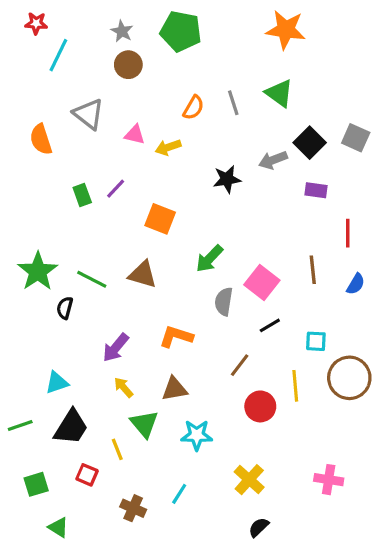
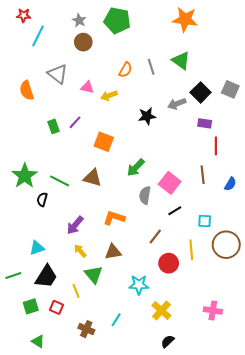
red line: (348, 233) -> (216, 146), moved
cyan star: (197, 435) -> (139, 285), moved
green square: (36, 484) -> (31, 306), moved

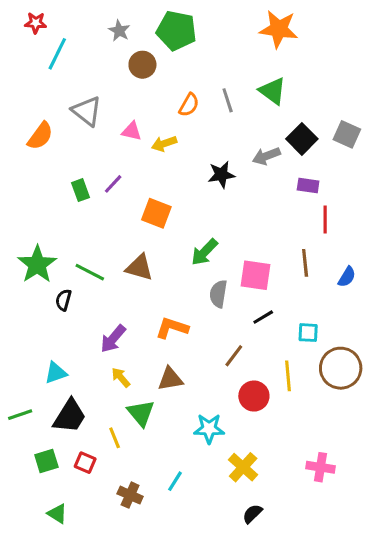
brown circle: (83, 42) -> (142, 65), moved
orange semicircle: (27, 90) -> (40, 136), turned -126
pink square: (170, 183) -> (255, 275), turned -30

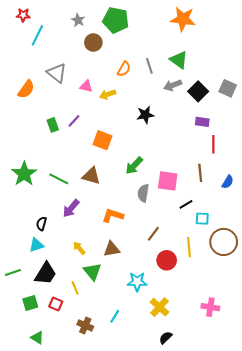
gray arrow: (266, 156) -> (173, 85), moved
black semicircle: (63, 300) -> (41, 224), moved
black line: (263, 317) -> (186, 204), moved
purple arrow: (113, 339) -> (71, 208), moved

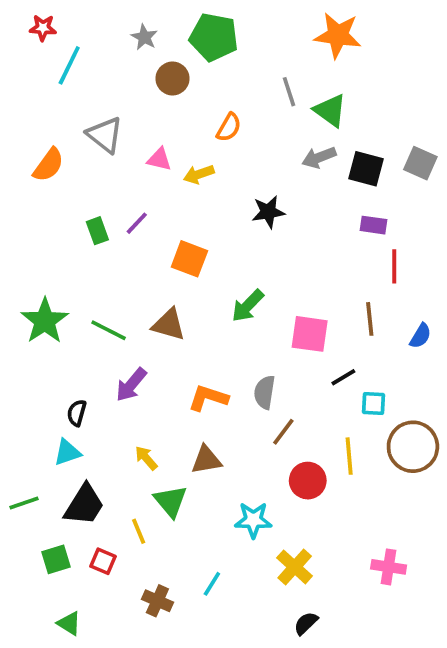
gray line: (149, 66) -> (289, 92), moved
black square: (198, 91) -> (366, 169), turned -30
gray semicircle: (143, 193) -> (265, 392), moved

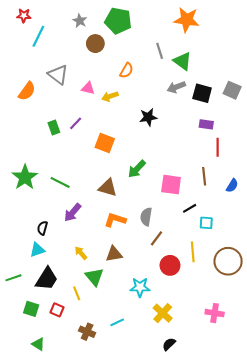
brown triangle: (169, 325) -> (108, 188), moved
brown circle: (413, 447) -> (228, 261), moved
green square: (56, 559) -> (31, 309), turned 35
cyan line: (212, 584) -> (117, 322), turned 32

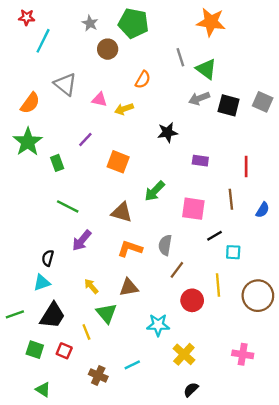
purple rectangle: (206, 124) -> (200, 161), moved
green rectangle: (54, 128) -> (57, 163), moved
green star: (25, 177) -> (28, 142), moved

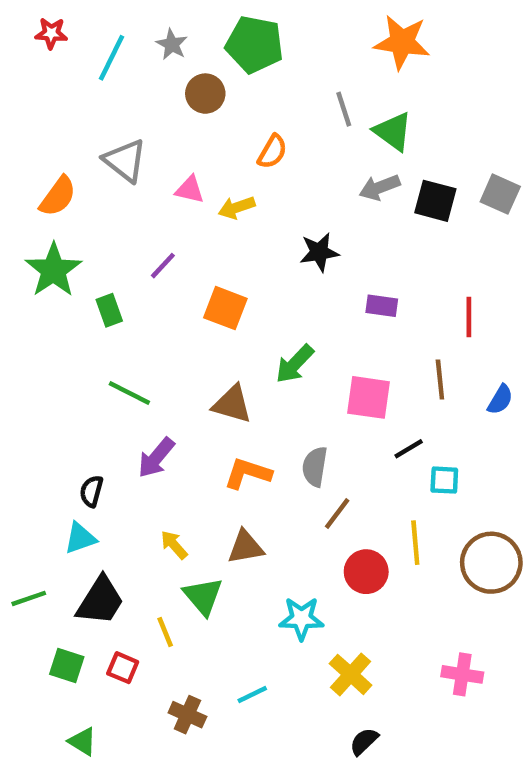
cyan line: (43, 41) -> (111, 58), moved

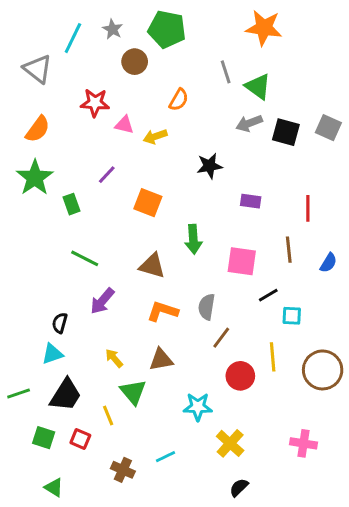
red star: (51, 33) -> (95, 103), moved, size x1.4
gray triangle: (125, 161) -> (38, 69), moved
green arrow: (295, 364) -> (193, 239), turned -48

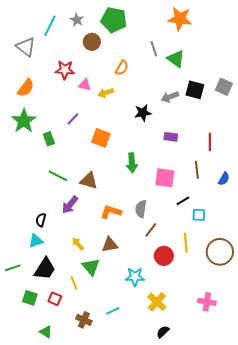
gray arrow: (249, 123) -> (170, 97), moved
brown triangle: (152, 266) -> (89, 181), moved
green triangle: (54, 487) -> (46, 332), moved

